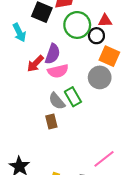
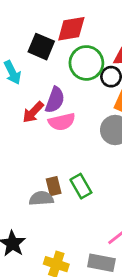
green rectangle: (73, 97) -> (81, 186), moved
gray semicircle: (57, 101) -> (41, 198), moved, turned 126

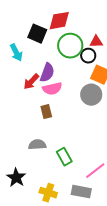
brown rectangle: (54, 186) -> (46, 112), moved
green rectangle: (81, 186) -> (64, 157), moved

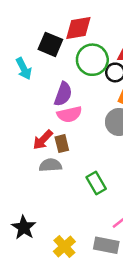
red arrow: (31, 82) -> (43, 140), moved
gray semicircle: (37, 145) -> (50, 165), moved
green rectangle: (64, 157) -> (96, 183), moved
yellow cross: (48, 193) -> (64, 247), turned 30

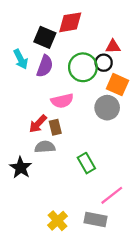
green circle: (92, 60) -> (83, 67), moved
purple semicircle: (63, 94) -> (45, 66), moved
black star: (24, 227) -> (21, 168), moved

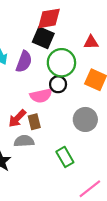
black square: (45, 37) -> (43, 38), moved
black circle: (104, 63) -> (58, 84), moved
gray circle: (107, 108) -> (85, 119), moved

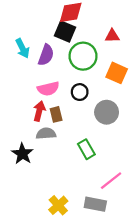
black circle: (58, 84) -> (80, 92), moved
pink semicircle: (41, 96) -> (48, 89), moved
red arrow: (17, 118) -> (39, 111), turned 150

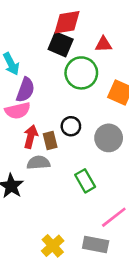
red triangle: (112, 36) -> (103, 44), moved
purple semicircle: (46, 55) -> (25, 90), moved
pink semicircle: (48, 89) -> (18, 111), moved
black circle: (80, 92) -> (71, 126), moved

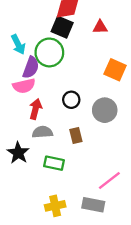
green circle: (81, 73) -> (49, 52), moved
brown rectangle: (50, 141) -> (76, 136), moved
green rectangle: (85, 181) -> (54, 163), moved, turned -48
yellow cross: (53, 246) -> (55, 206), turned 30

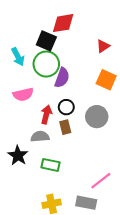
black square: (62, 27) -> (46, 41), moved
red triangle: (100, 27) -> (103, 46), moved, turned -32
purple semicircle: (31, 67) -> (62, 78), moved
red arrow: (36, 109) -> (46, 114), moved
brown rectangle: (76, 136) -> (65, 127), moved

